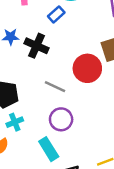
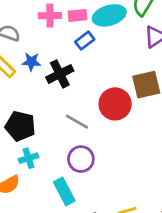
black cross: (36, 46) -> (60, 74), turned 35

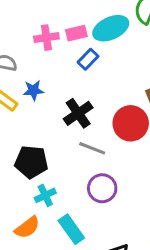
black cross: (60, 74) -> (78, 113), moved
cyan rectangle: (64, 191) -> (71, 229), moved

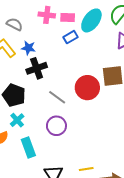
cyan ellipse: (111, 28) -> (91, 20), turned -45
black cross: (78, 113) -> (37, 68), moved
cyan cross: (45, 195) -> (17, 120), turned -32

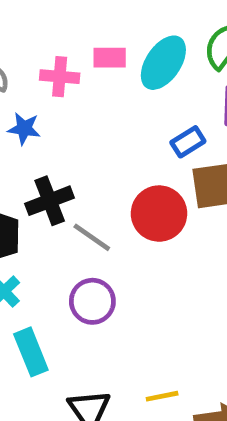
pink cross: (47, 15) -> (60, 77), moved
blue rectangle: (71, 37) -> (188, 142), moved
black cross: (37, 68) -> (50, 201), moved

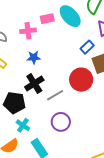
cyan ellipse: (163, 63) -> (70, 16), turned -65
blue star: (24, 129) -> (34, 57), moved
gray line: (92, 237) -> (55, 95), turned -54

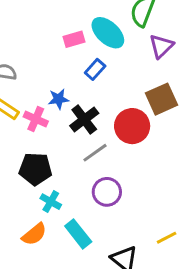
pink cross: (28, 31) -> (36, 119), moved, turned 35
blue rectangle: (87, 47) -> (95, 69), moved
black cross: (34, 83) -> (84, 119), moved

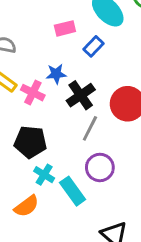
pink rectangle: (74, 39) -> (65, 28), moved
gray line: (95, 153) -> (90, 128), turned -30
cyan rectangle: (78, 234) -> (73, 191), moved

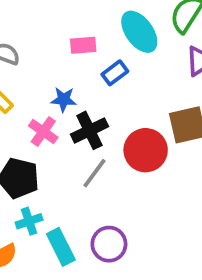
pink cross: (33, 93) -> (43, 132), moved
purple circle: (100, 167) -> (109, 244), moved
cyan cross: (44, 175) -> (29, 221), turned 30

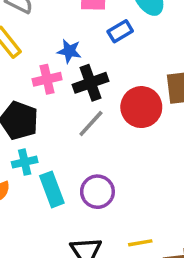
pink cross: (43, 132) -> (47, 79), turned 36

